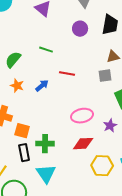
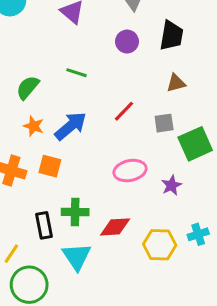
red line: (67, 74) -> (124, 111), moved, turned -56
gray square: (105, 76) -> (164, 123), moved
blue arrow: (42, 86) -> (71, 126), size x1.6
orange square: (22, 131) -> (50, 166), moved
red diamond: (83, 144) -> (115, 227), moved

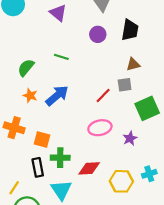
red line: (124, 111) -> (103, 96), moved
gray square: (164, 123) -> (125, 85), moved
orange square: (50, 166) -> (42, 139), moved

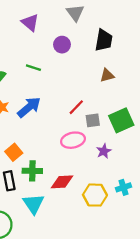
purple circle: (98, 34) -> (62, 45), moved
gray square: (125, 85) -> (93, 120), moved
orange square: (42, 139) -> (14, 152), turned 35

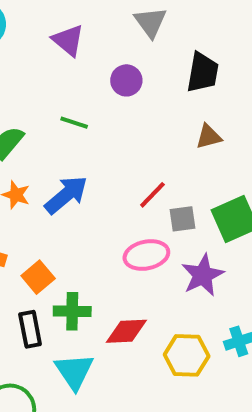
purple star: (104, 151) -> (203, 275), size x1.5

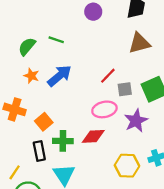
green line: (74, 123) -> (56, 40), moved
brown triangle: (209, 137) -> (139, 43), size x1.5
red diamond: (126, 331) -> (93, 136), moved

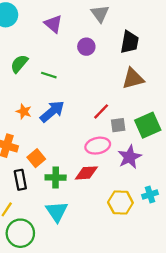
green semicircle: (27, 46) -> (19, 64), moved
black rectangle: (39, 151) -> (20, 180), moved

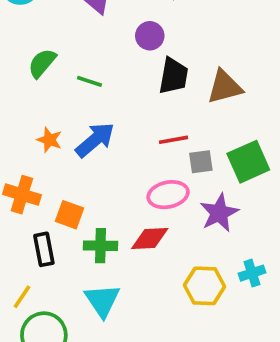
black trapezoid: (130, 42) -> (173, 76), moved
red line: (101, 111) -> (173, 140), turned 36
orange square: (36, 158) -> (69, 215), turned -30

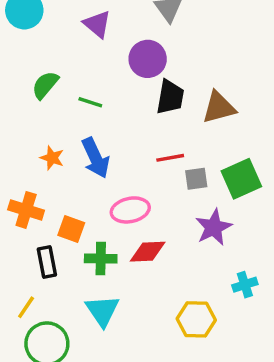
purple circle: (150, 36) -> (148, 59), size x1.4
blue arrow: (95, 140) -> (96, 158), turned 105
pink ellipse: (168, 195) -> (130, 210), moved
yellow hexagon: (205, 286) -> (196, 319), moved

